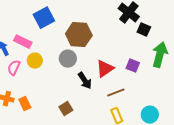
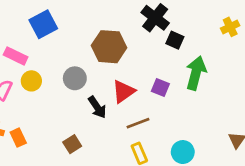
brown hexagon: (79, 35) -> (109, 47), moved

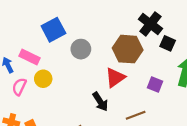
brown hexagon: (109, 47) -> (128, 49), moved
gray circle: (75, 78) -> (81, 49), moved
red triangle: (124, 91) -> (115, 78), moved

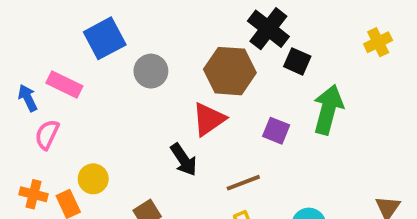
yellow circle: (43, 79) -> (93, 179), moved

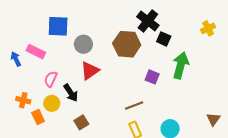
blue square: (105, 38) -> (58, 26), turned 30
red triangle: (209, 119) -> (90, 71), moved
pink semicircle: (47, 135) -> (51, 79), moved
black arrow: (184, 160) -> (71, 93), moved
orange cross: (33, 194) -> (23, 100), moved

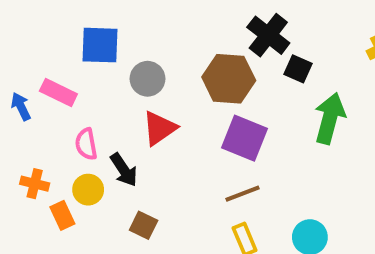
purple square: (152, 77) -> (245, 138), moved, size x1.6
pink semicircle: (51, 79) -> (86, 144), turned -35
brown square: (81, 122) -> (144, 225), turned -32

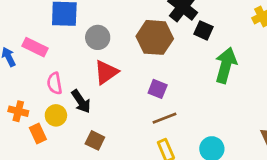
purple square: (245, 138) -> (158, 89), moved, size x0.6

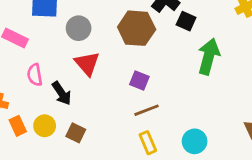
red triangle: (106, 72) -> (87, 64), turned -36
yellow circle: (56, 115) -> (45, 126), moved

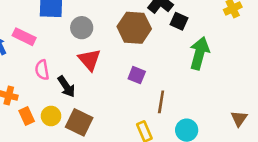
brown line: (146, 110) -> (161, 102), moved, turned -60
brown square: (76, 133) -> (79, 122), size x1.5

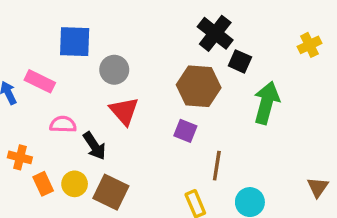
brown hexagon: (134, 28) -> (199, 86), moved
pink semicircle: (42, 70) -> (63, 124), turned 102

